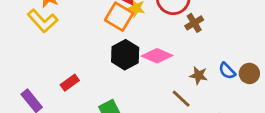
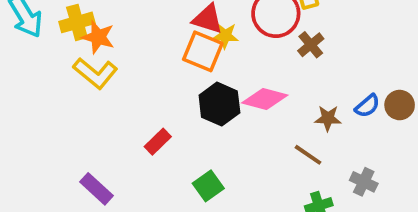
blue semicircle: (227, 71) -> (367, 106), turned -78
red rectangle: (70, 83) -> (158, 142), moved

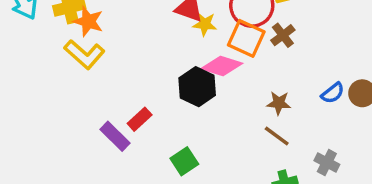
orange square: (203, 51) -> (246, 38), moved
pink diamond: (265, 99) -> (222, 66), moved
brown star: (328, 118) -> (279, 103), moved
purple rectangle: (96, 189) -> (115, 136), moved

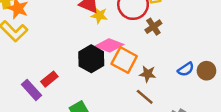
orange square: (246, 38) -> (124, 60), moved

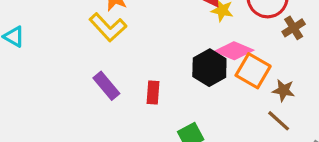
red rectangle: (49, 79) -> (153, 92), turned -49
purple rectangle: (32, 90) -> (106, 86), moved

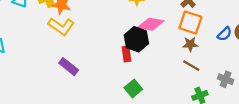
orange square: (253, 71) -> (190, 23), moved
red rectangle: (153, 92) -> (126, 54), moved

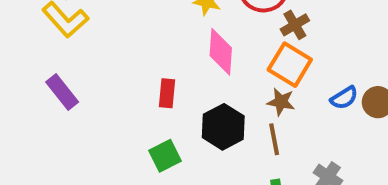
pink diamond: (151, 24) -> (221, 52), turned 70
black hexagon: (136, 39) -> (223, 127), moved
brown line: (191, 66) -> (274, 139), turned 36

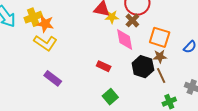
brown cross: (295, 25) -> (132, 20), moved
red rectangle: (167, 93) -> (104, 66), turned -56
black hexagon: (223, 127) -> (143, 67), moved

